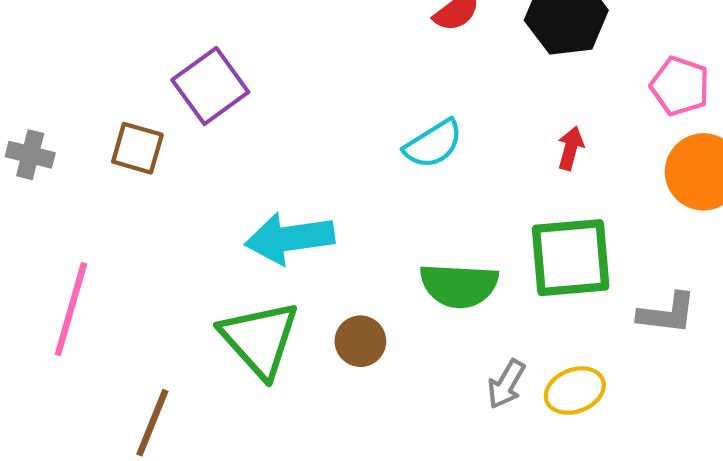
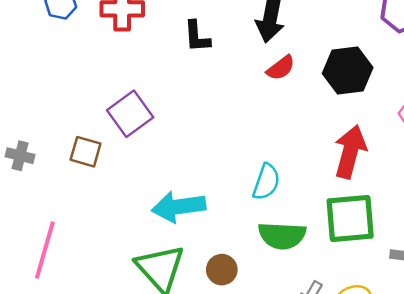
cyan semicircle: (433, 144) -> (266, 182), moved, turned -39
red arrow: (571, 148) -> (350, 152), size x2.0

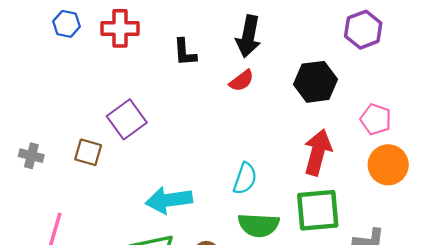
red semicircle: (281, 68) -> (242, 81), moved

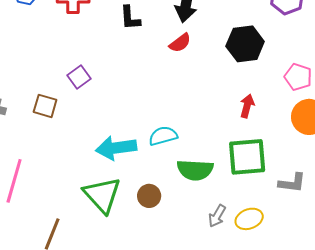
purple square: (127, 119) -> (79, 77), size x0.7
red arrow: (318, 152) -> (247, 106), size x0.6
cyan semicircle: (245, 178) -> (163, 136), moved, turned -124

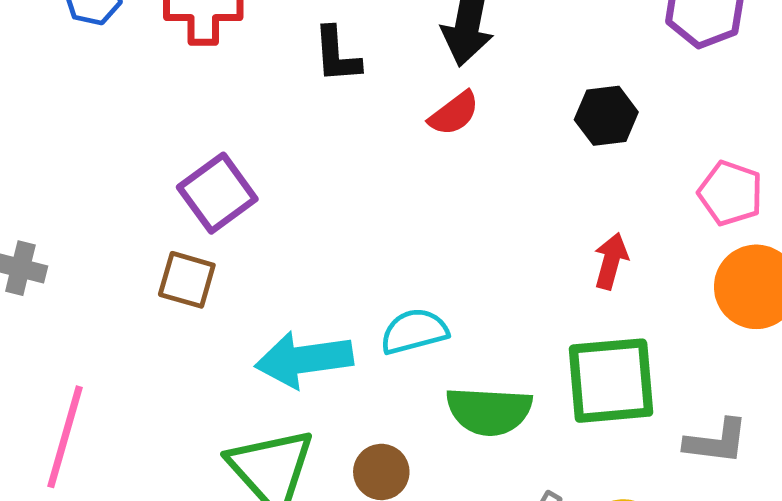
black hexagon: (245, 44) -> (606, 116), size x0.7
purple square: (79, 77) -> (217, 193), size x1.4
brown square: (45, 106) -> (187, 280), moved

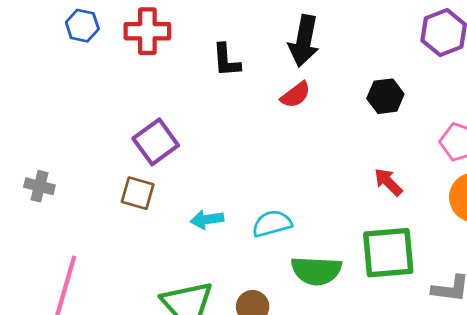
red arrow: (611, 261) -> (388, 182), turned -60
cyan arrow: (304, 359) -> (207, 219), moved, size x0.6

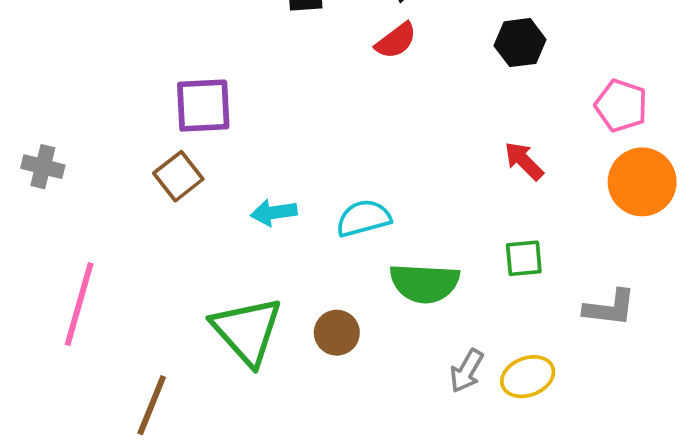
purple square: (156, 142) -> (203, 106), turned 33
brown square: (138, 193) -> (178, 176), turned 36
green square: (388, 253) -> (524, 258), size x0.5

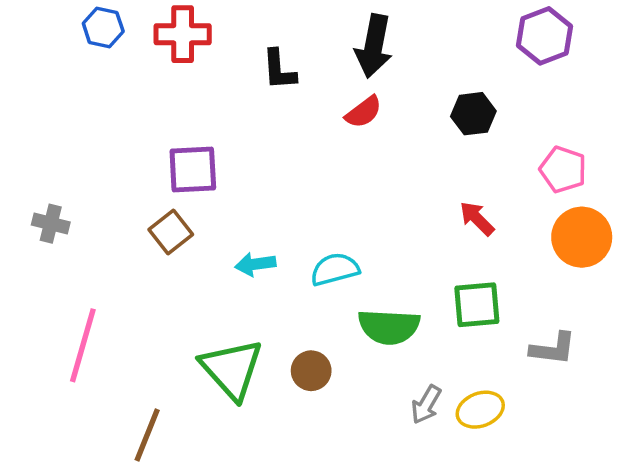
green square: (524, 258) -> (477, 305), size x1.4

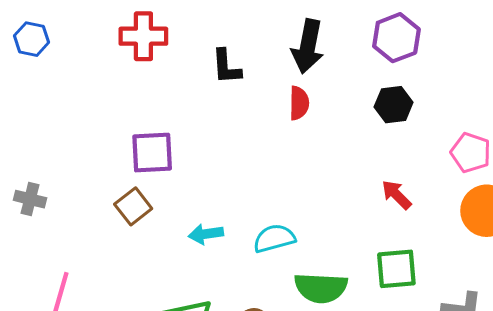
blue hexagon: (103, 27) -> (31, 39), moved
purple hexagon: (545, 36) -> (396, 38), moved
red semicircle: (364, 112) -> (299, 103), turned -52

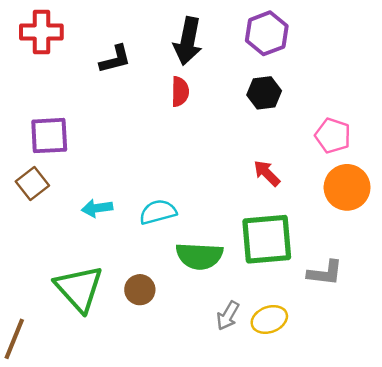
black L-shape: (226, 67) -> (115, 59), turned -100
green square: (396, 269) -> (267, 239), size x1.4

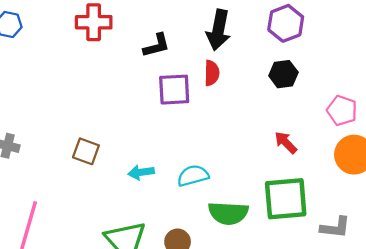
purple square: (49, 136) -> (174, 90), moved
brown square: (32, 184) -> (86, 151), turned -32

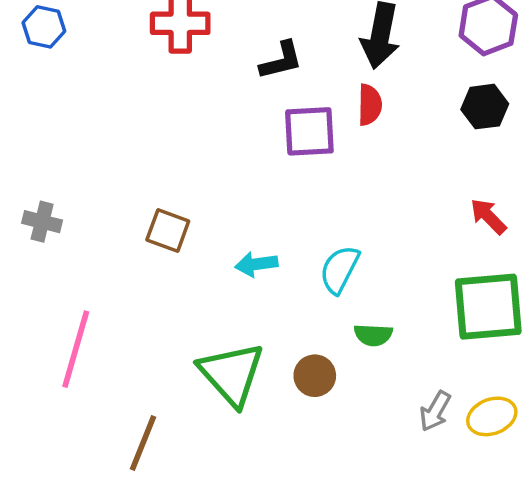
cyan semicircle: (193, 176) -> (340, 269), turned -48
green semicircle: (228, 213) -> (373, 335), moved, size x0.6

